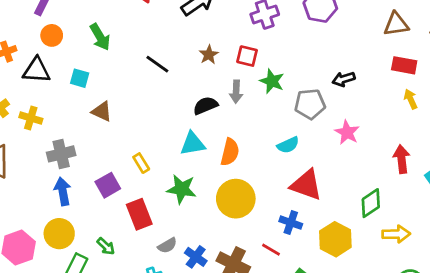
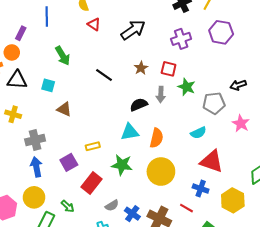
orange circle: (52, 35) -> (12, 52), moved
yellow rectangle: (141, 163) -> (93, 146), turned -72
red rectangle: (139, 214) -> (92, 183), turned 60

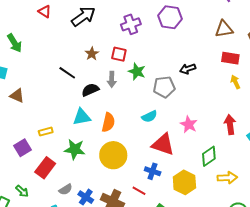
black line: (104, 75) -> (67, 73), moved
pink star: (241, 123) -> (189, 124), moved

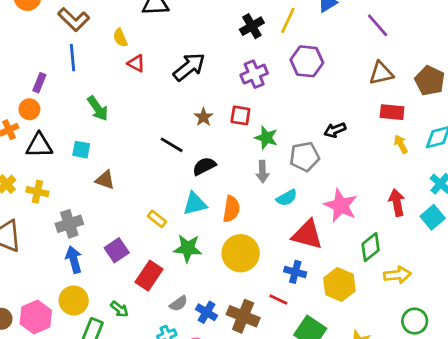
gray arrow: (112, 79) -> (263, 172), moved
pink star: (189, 124) -> (341, 205), size x1.4
yellow rectangle: (46, 132) -> (157, 219), moved, turned 56

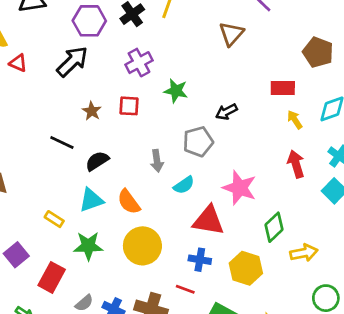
purple hexagon: (307, 61) -> (89, 21), moved
brown triangle: (381, 73) -> (231, 34), moved, turned -30
green star: (266, 138) -> (176, 91), moved
red arrow: (397, 202) -> (296, 164), moved
orange semicircle: (231, 209) -> (129, 202), turned 140

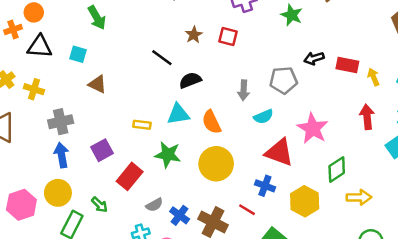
red rectangle: (283, 88) -> (347, 65), moved
green star: (176, 91) -> (292, 15), moved
yellow rectangle: (54, 219) -> (142, 125), turned -36

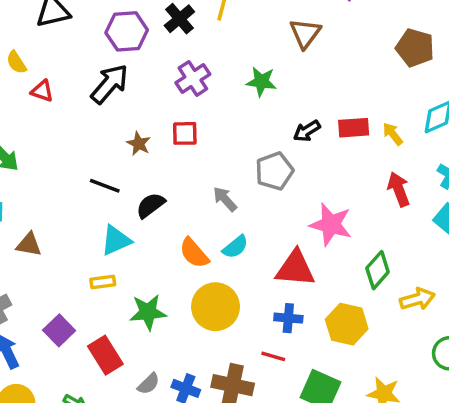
gray arrow: (244, 90) -> (225, 199), turned 150
cyan triangle: (178, 114) -> (116, 240), moved
cyan semicircle: (263, 117) -> (235, 247), moved
red rectangle: (130, 176) -> (105, 355), turned -56

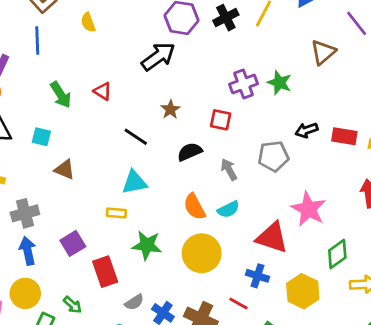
purple cross: (193, 78) -> (244, 84), moved
red triangle: (42, 91) -> (103, 91), moved
red square: (185, 133) -> (221, 120), moved
black semicircle: (151, 205) -> (190, 152), moved

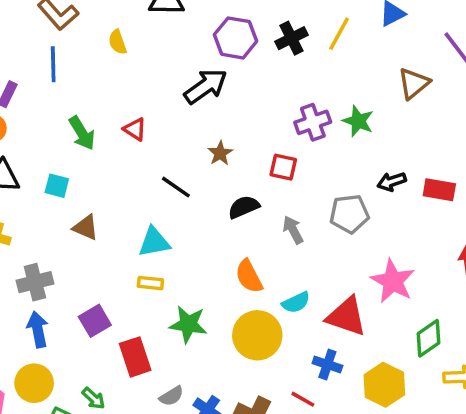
cyan triangle: (134, 182) -> (154, 242), moved
cyan semicircle: (228, 209) -> (296, 302), moved

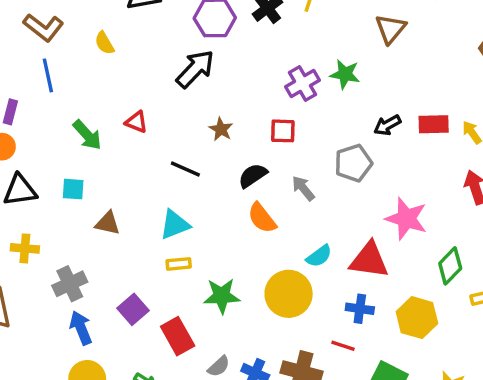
orange semicircle: (249, 276) -> (262, 218), moved

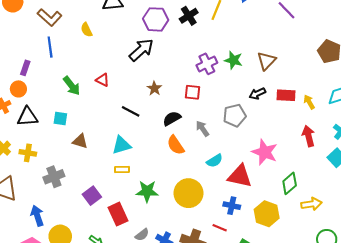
brown triangle: (391, 29) -> (266, 61), moved
cyan semicircle: (319, 256) -> (215, 161), moved
blue arrow: (81, 328) -> (37, 216), moved

